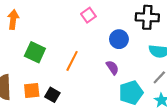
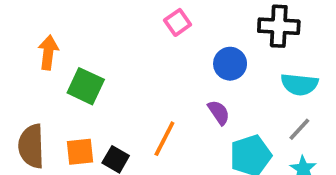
orange arrow: (13, 20) -> (48, 52), moved
orange line: (72, 61) -> (164, 139), moved

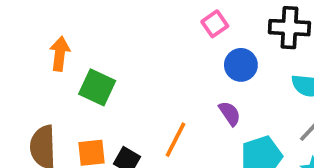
pink square: (178, 22) -> (215, 24), moved

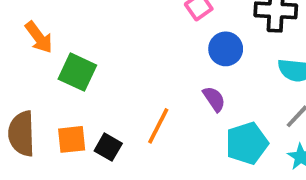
orange arrow: (60, 54) -> (39, 37), turned 136

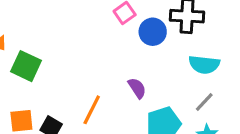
blue circle: (226, 49) -> (153, 32), moved

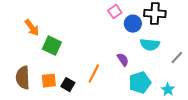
cyan semicircle: (204, 65) -> (150, 45), moved
gray line: (204, 102) -> (177, 58), moved

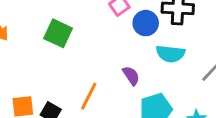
green square: (52, 46) -> (58, 33), moved

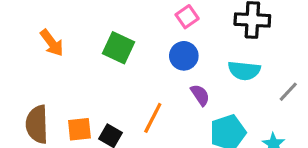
blue circle: (146, 23) -> (184, 56), moved

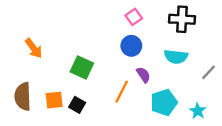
orange arrow: (52, 43) -> (34, 48), moved
green square: (119, 48) -> (82, 68), moved
orange line: (153, 118) -> (122, 92), moved

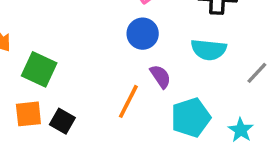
green square: (82, 68) -> (39, 69), moved

